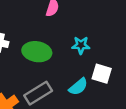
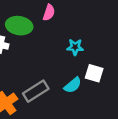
green ellipse: (37, 52) -> (19, 26), moved

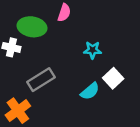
white square: (94, 73) -> (113, 78), turned 30
gray rectangle: (36, 91) -> (41, 80), moved

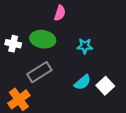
green ellipse: (32, 27) -> (43, 39), moved
white square: (113, 78) -> (105, 86), moved

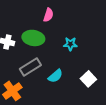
cyan semicircle: (83, 82) -> (55, 76), moved

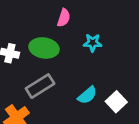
cyan star: (70, 44) -> (93, 43), moved
cyan semicircle: (55, 76) -> (87, 95), moved

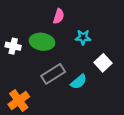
gray rectangle: (40, 86) -> (53, 74), moved
white square: (116, 102) -> (103, 63), moved

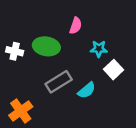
pink semicircle: (59, 16) -> (76, 26), moved
cyan star: (83, 37) -> (99, 49), moved

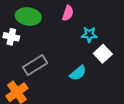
green ellipse: (46, 46) -> (28, 16), moved
gray rectangle: (59, 82) -> (35, 65), moved

